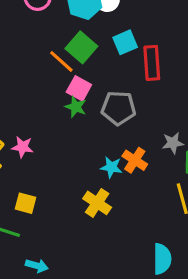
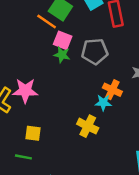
pink star: (23, 147) -> (25, 91), size x1.5
cyan star: (111, 167) -> (103, 103), moved

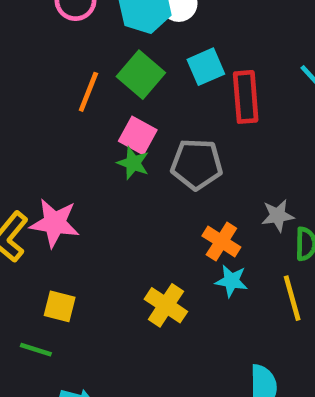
orange line: (47, 21) -> (88, 92), moved, turned 70
cyan star: (103, 103) -> (231, 281), moved

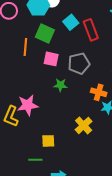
green star: (133, 163) -> (60, 85), moved
yellow cross: (166, 305) -> (84, 125), turned 30
yellow square: (60, 306) -> (48, 141), moved

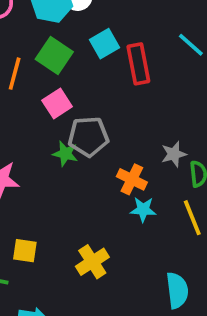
pink square: (51, 59) -> (57, 103), turned 35
gray pentagon: (79, 64) -> (88, 137), moved
yellow cross: (84, 125) -> (92, 262), moved

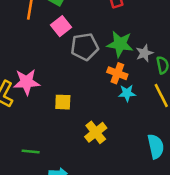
green star: (65, 154) -> (120, 44), moved, size x1.5
yellow square: (25, 251) -> (63, 102), moved

